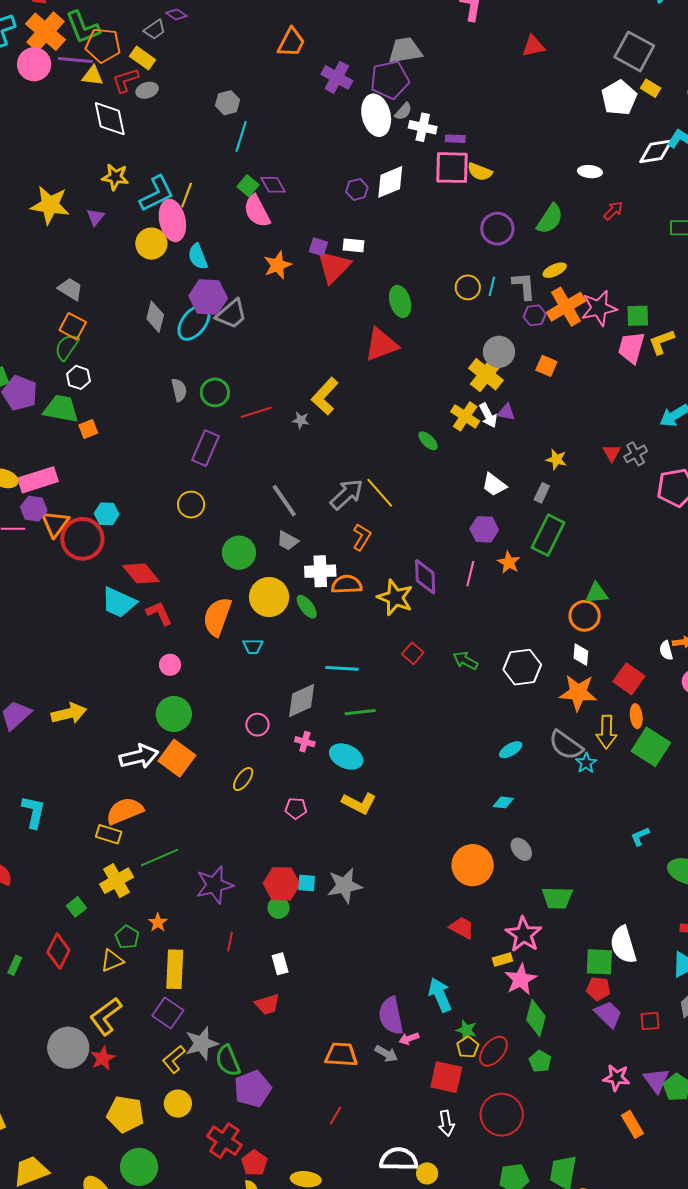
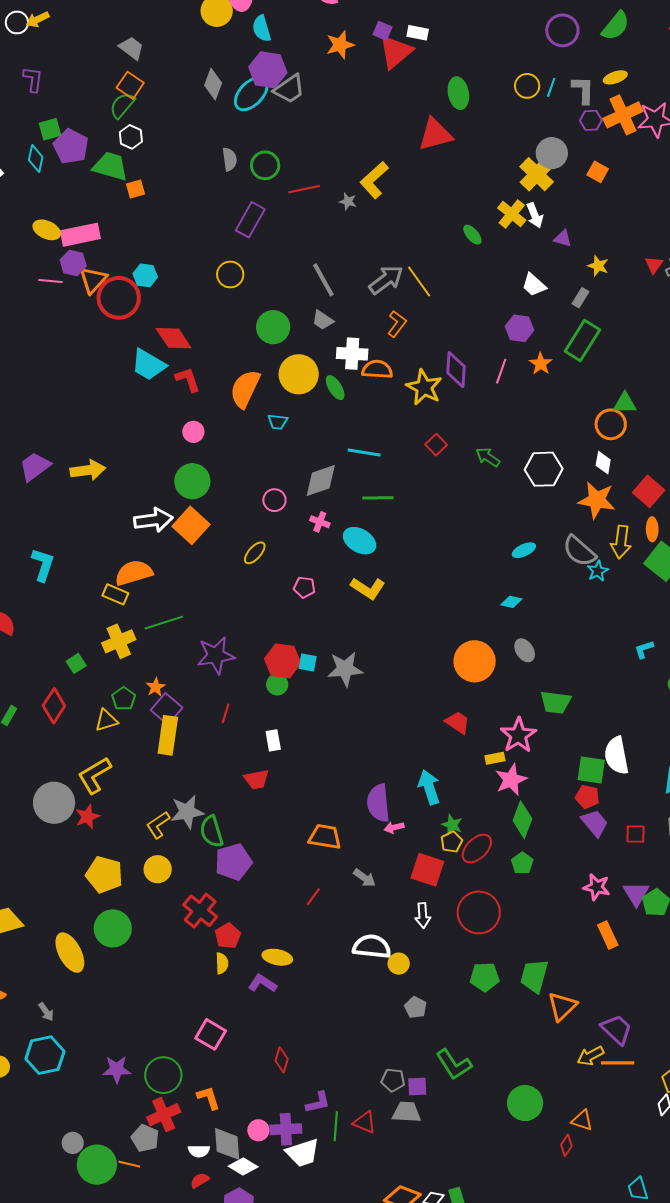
purple triangle: (506, 412) -> (563, 239), moved
purple square: (168, 1013) -> (167, 709), moved
gray arrow: (386, 1054) -> (365, 878), moved

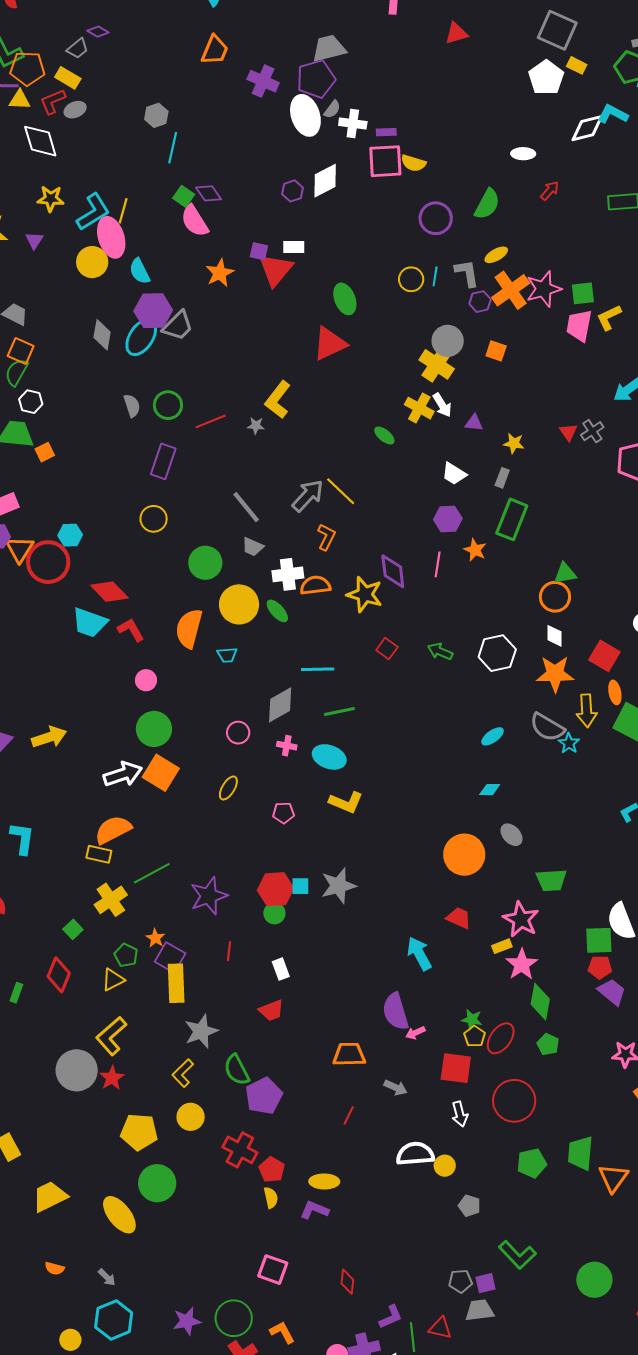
cyan arrow: (429, 787) -> (419, 953), moved
gray star: (187, 812) -> (201, 1031), moved

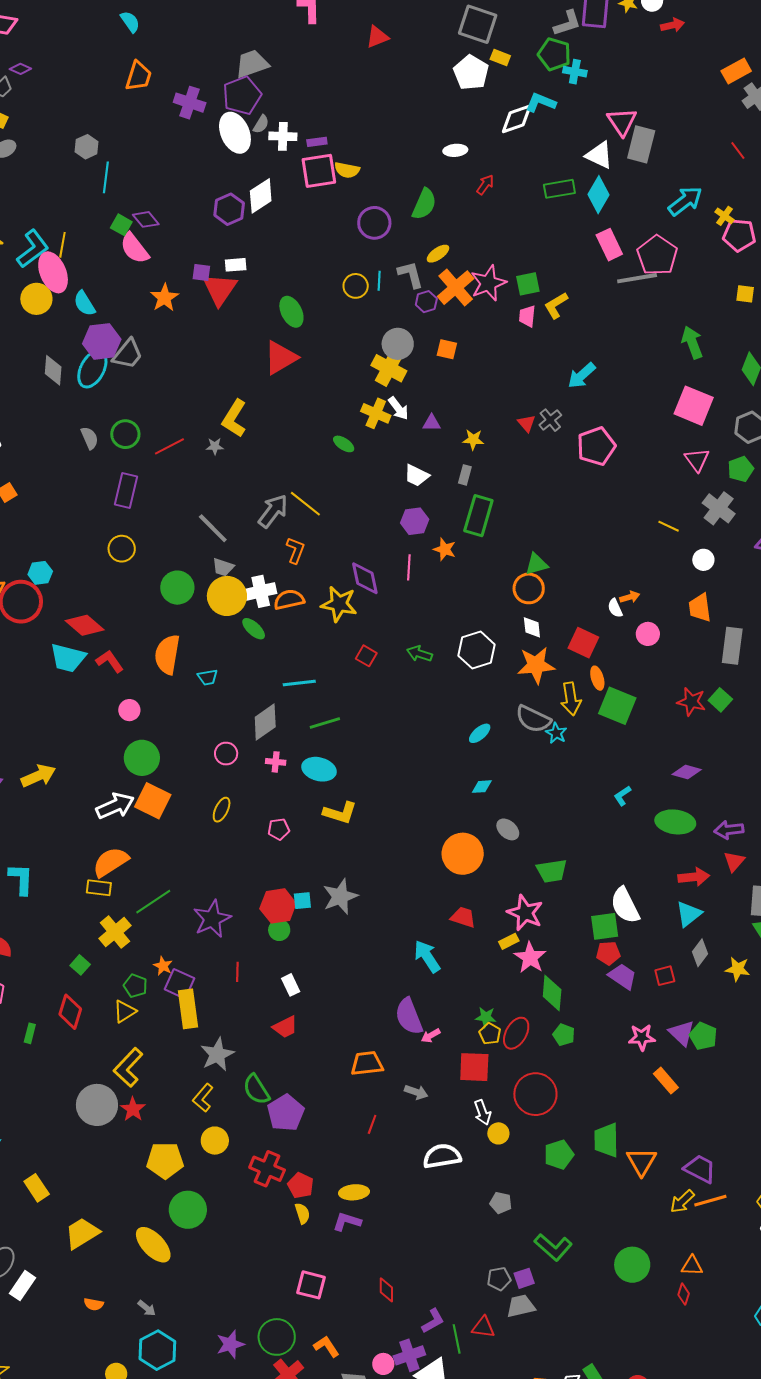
purple hexagon: (292, 191) -> (229, 209), size x1.4
pink trapezoid: (579, 326) -> (527, 316), size x0.7
yellow circle: (239, 604) -> (227, 596), moved
yellow circle: (445, 1166) -> (498, 1133), moved

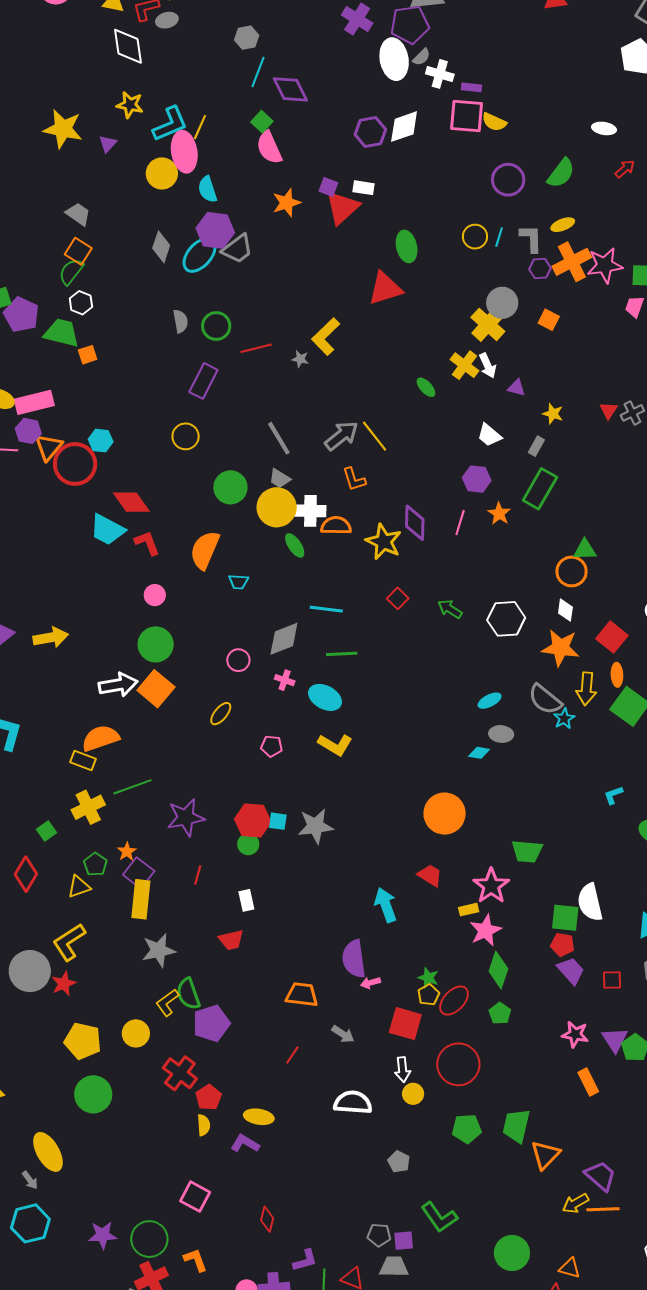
purple diamond: (146, 219) -> (290, 89), moved, size x1.4
orange L-shape: (295, 550) -> (354, 479), turned 128
gray ellipse: (508, 829) -> (501, 734), moved, turned -50
yellow L-shape: (203, 1098) -> (167, 1003), moved
yellow ellipse: (153, 1245) -> (48, 1152), moved

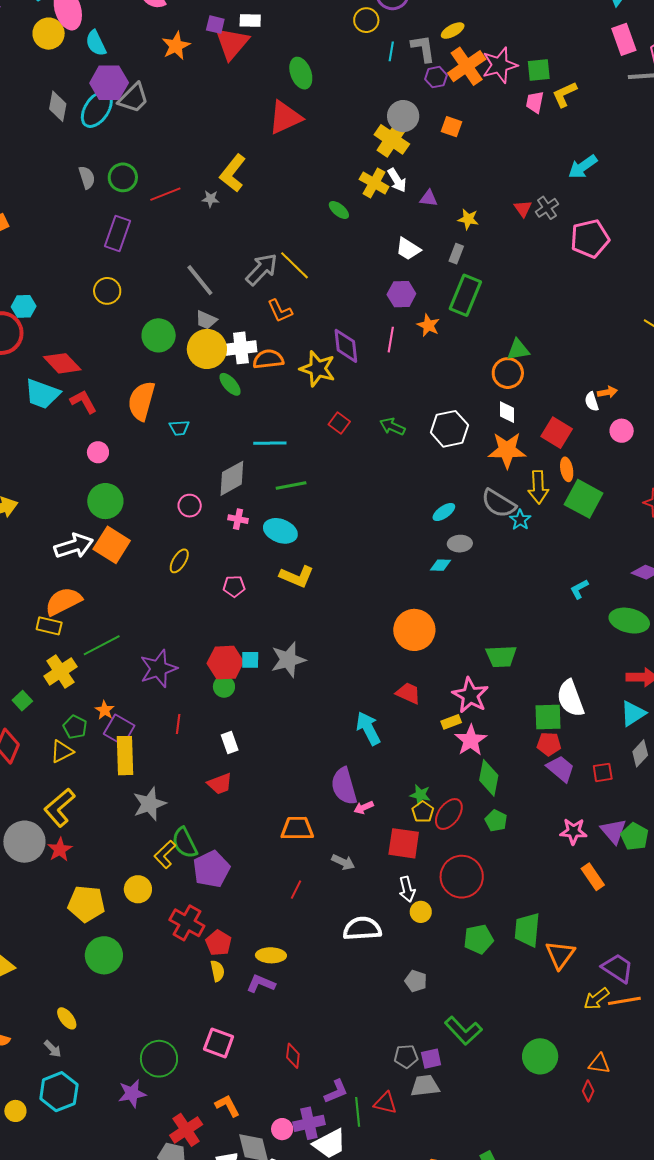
yellow circle: (475, 237) -> (366, 20), moved
yellow ellipse: (48, 1152) -> (67, 1018), size x0.6
green circle: (149, 1239) -> (159, 1059), moved

